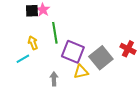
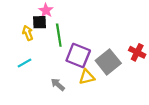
black square: (32, 11) -> (40, 22), moved
yellow arrow: (33, 43) -> (28, 33), moved
gray arrow: (54, 79) -> (58, 84), turned -48

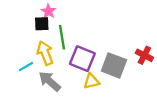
yellow arrow: (28, 33) -> (45, 53), moved, size x1.5
gray square: (108, 62) -> (114, 65), turned -30
gray arrow: (58, 84) -> (50, 81), moved, size x1.5

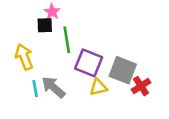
yellow arrow: (45, 53) -> (24, 57), moved
red cross: (144, 55) -> (141, 86), moved, turned 30
cyan line: (26, 67) -> (35, 88), moved, turned -70

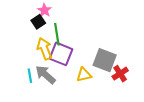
black square: (45, 25) -> (38, 22), turned -32
yellow arrow: (24, 57) -> (44, 49), moved
purple square: (89, 63) -> (61, 54), moved

